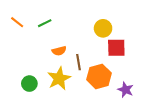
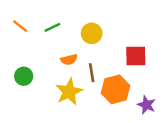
yellow circle: (103, 28) -> (92, 33), moved
green circle: (29, 84) -> (24, 76), moved

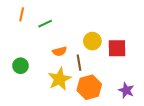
orange line: (20, 26) -> (22, 14), moved, turned 64
yellow circle: (92, 33) -> (92, 41), moved
orange hexagon: (115, 89) -> (89, 87), moved

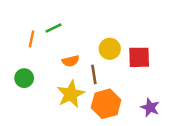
orange line: (22, 14) -> (31, 39), moved

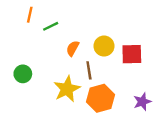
orange line: (31, 39) -> (30, 15), moved
orange semicircle: (71, 61) -> (73, 48), moved, turned 133
purple star: (150, 107) -> (142, 102), turned 30

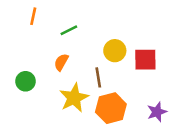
green line: (51, 26) -> (69, 30), moved
orange semicircle: (73, 48) -> (61, 62), moved

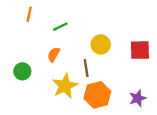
red square: (145, 60) -> (140, 50), moved

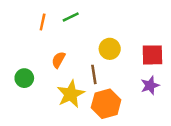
orange line: (29, 14) -> (43, 22), moved
green line: (60, 27) -> (71, 17), moved
purple star: (138, 98) -> (150, 85), moved

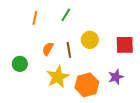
green line: (71, 17) -> (66, 15), moved, turned -32
brown line: (94, 74) -> (69, 50), moved
purple star: (150, 85) -> (116, 77), moved

